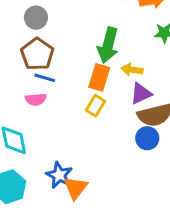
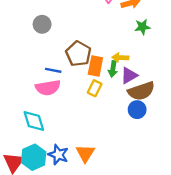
green arrow: (108, 45) -> (113, 69), moved, size x0.6
brown pentagon: (37, 54) -> (78, 54), moved
pink semicircle: (36, 99) -> (48, 88), size x1.5
blue star: (59, 175) -> (58, 155), moved

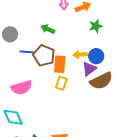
green arrow: (113, 69) -> (48, 29), moved, turned 112
blue line: (53, 70) -> (27, 52), moved
blue circle: (137, 110) -> (96, 56), moved

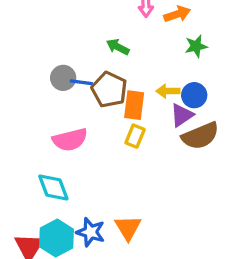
gray circle: (10, 34) -> (63, 78), moved

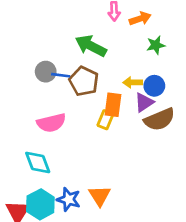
green arrow: (118, 47) -> (91, 46), size x1.6
orange rectangle: (134, 105) -> (113, 105), moved

